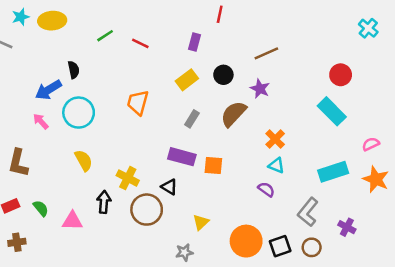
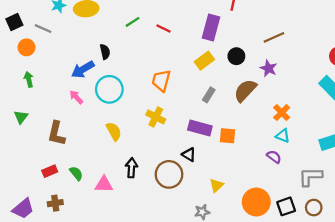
purple rectangle: (194, 42) -> (211, 27), size x1.6
yellow cross: (128, 178) -> (156, 117), moved
gray L-shape: (308, 212) -> (310, 177), turned 50

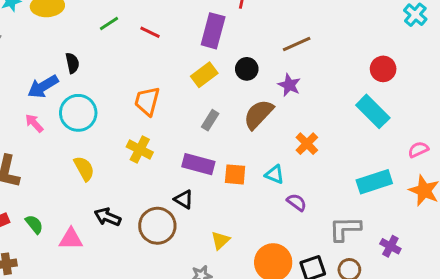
cyan triangle: (283, 136) -> (275, 174), moved
black arrow: (131, 168) -> (108, 217), turned -72

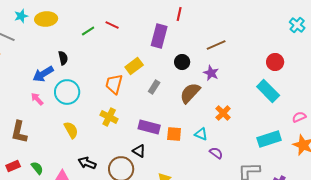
red line: (150, 32) -> (112, 25), moved
yellow rectangle: (204, 75) -> (134, 66), moved
gray rectangle: (210, 120) -> (154, 87), moved

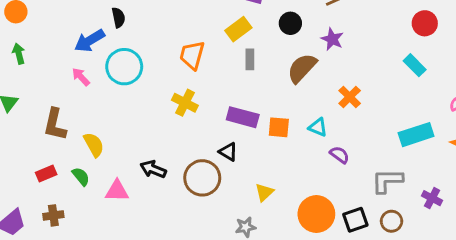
yellow rectangle: (134, 66) -> (238, 29), moved
gray rectangle: (154, 87) -> (250, 59), turned -32
cyan rectangle: (268, 91) -> (415, 65), size x0.7
yellow semicircle: (71, 130) -> (94, 145), moved

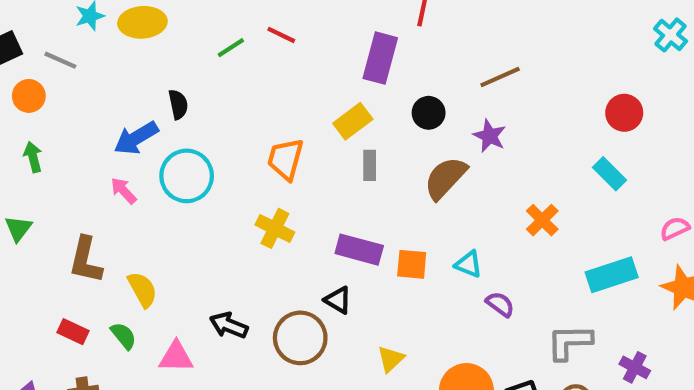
orange cross: (350, 97) -> (542, 220), moved
red rectangle: (46, 174) -> (73, 332), turned 48

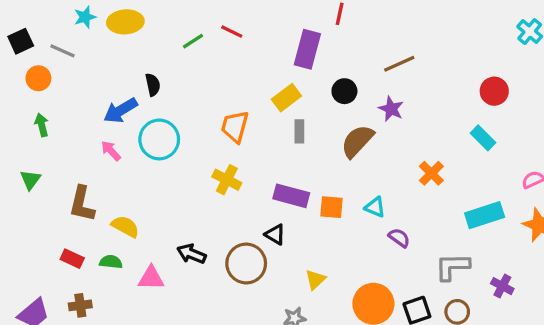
yellow semicircle: (142, 290) -> (125, 226), turned -32
green semicircle: (123, 336) -> (111, 262), turned -45

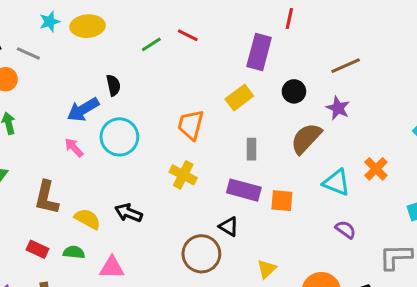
gray rectangle: (299, 131) -> (251, 149), moved
cyan triangle: (375, 207) -> (336, 182), moved, size x1.4
black arrow: (191, 254) -> (129, 213), moved

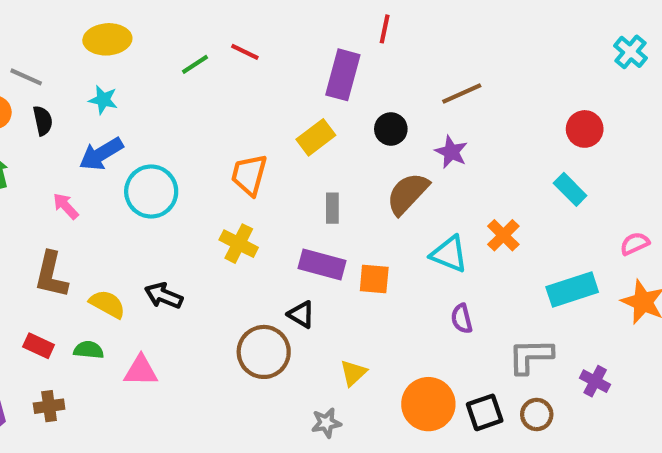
cyan star: (50, 22) -> (103, 100), moved, turned 30
black semicircle: (113, 85) -> (43, 121), moved
pink arrow: (74, 148) -> (66, 206), moved
purple semicircle: (346, 230) -> (462, 319), turned -140

